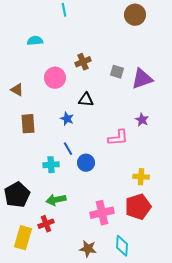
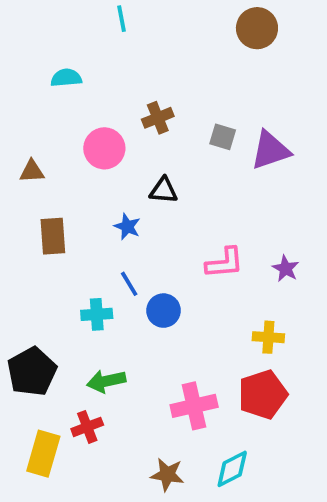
brown triangle: (17, 90) -> (32, 171), turned -32
purple star: (142, 120) -> (286, 269), moved
cyan diamond: (122, 246) -> (232, 469), turned 60

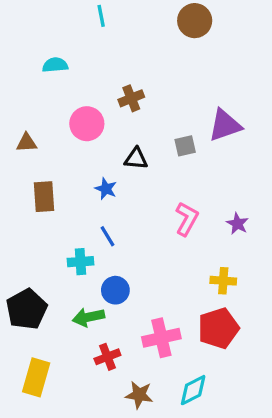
brown circle: (257, 28) -> (195, 21), moved
gray square: (223, 137) -> (185, 146), moved, turned -30
pink L-shape: (225, 263) -> (187, 219), turned -56
blue circle: (164, 311) -> (115, 290), moved
red cross: (87, 427) -> (107, 357), moved

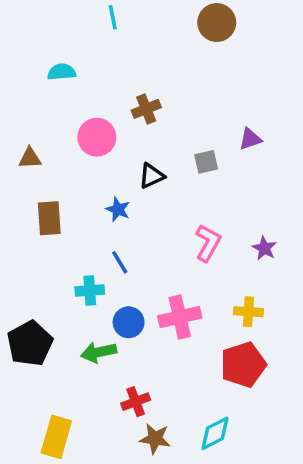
purple triangle: (225, 125) -> (250, 139), size x0.6
black triangle: (136, 159) -> (152, 176), turned -30
pink cross: (161, 338) -> (180, 317), moved
red cross: (107, 357) -> (136, 402), moved
yellow rectangle: (36, 377) -> (56, 437), moved

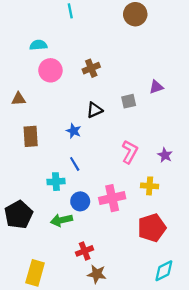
pink circle: (97, 137) -> (50, 70), moved
yellow cross: (248, 312) -> (150, 186), moved
cyan diamond: (215, 433) -> (164, 271), moved

